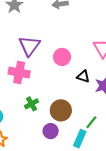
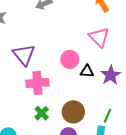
pink circle: (62, 57) -> (70, 59), moved
pink cross: (19, 73) -> (37, 83), moved

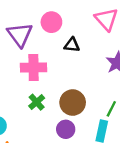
pink circle: (70, 59) -> (51, 22), moved
black triangle: (87, 71) -> (72, 45), moved

